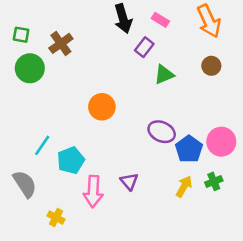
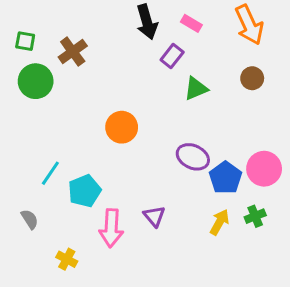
gray semicircle: (25, 184) -> (30, 219), size x0.6

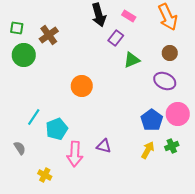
purple ellipse: (193, 157) -> (165, 81), moved
purple triangle: (154, 216) -> (104, 146), turned -35

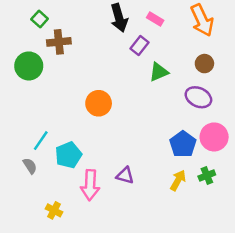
green square: (17, 28) -> (40, 19), moved, turned 32
brown cross: (49, 35) -> (59, 42), turned 30
gray semicircle: (20, 148) -> (30, 166), moved

